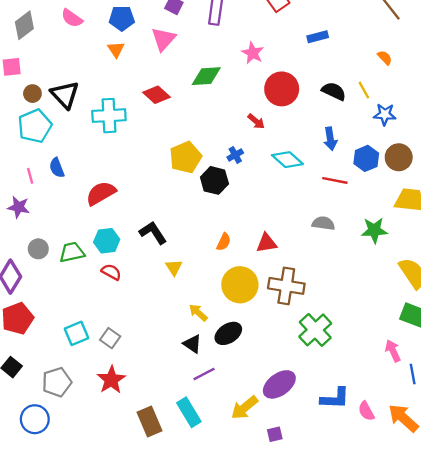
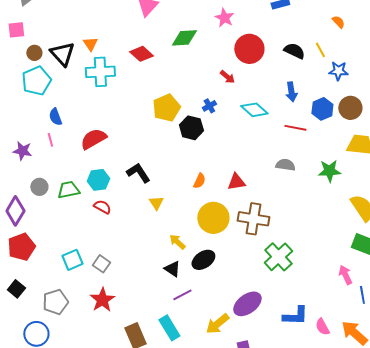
orange triangle: (116, 49) -> (90, 44), moved
pink line: (30, 176) -> (50, 140), moved

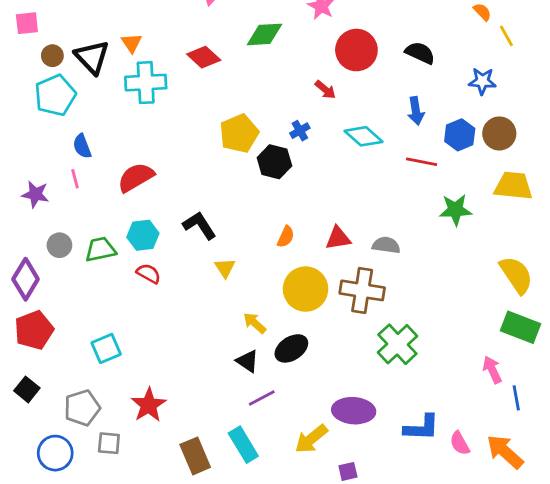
yellow line: (320, 50) -> (506, 36), moved
gray semicircle: (285, 165) -> (386, 245), moved
green star: (329, 171) -> (455, 210), moved
gray square: (101, 264) -> (109, 443), moved, turned -30
purple ellipse: (247, 304) -> (354, 411), turned 40

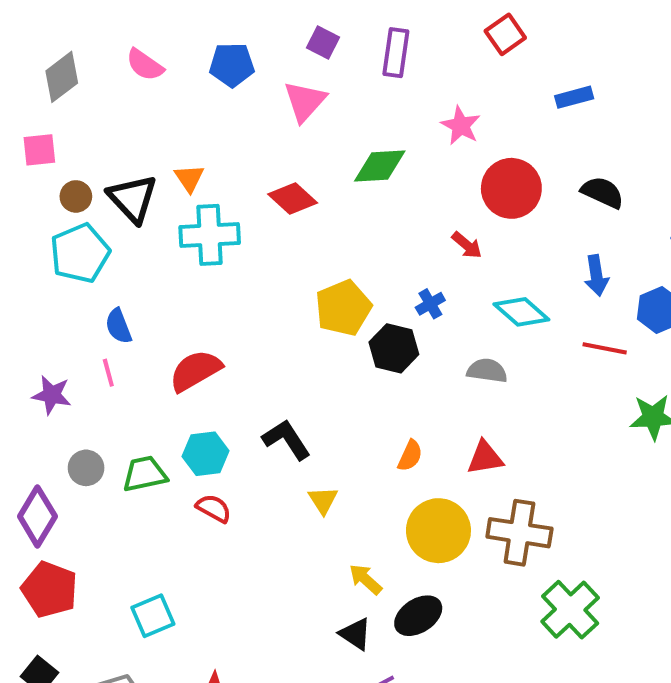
gray semicircle: (386, 245) -> (487, 371), moved
red pentagon: (34, 330) -> (50, 589), turned -30

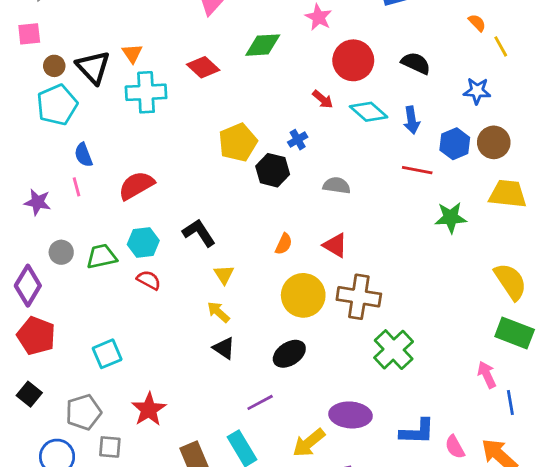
cyan diamond: (521, 312) -> (369, 112), moved
red triangle: (485, 458) -> (335, 245), turned 40
yellow arrow: (366, 579) -> (218, 312), moved
black triangle: (355, 634) -> (224, 348), moved

